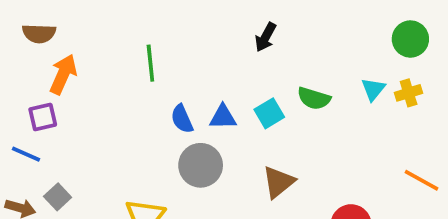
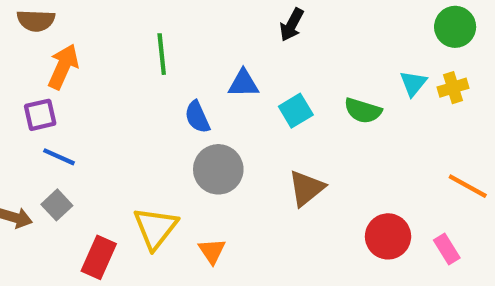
green semicircle: (314, 98) -> (363, 111), moved
blue triangle: (223, 117) -> (243, 83), moved
blue line: (26, 154) -> (59, 157), moved

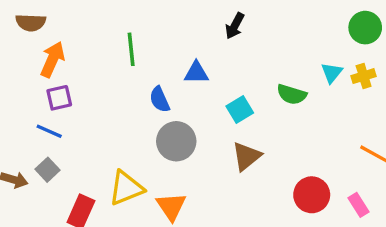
cyan square: (296, 111) -> (240, 110), moved
purple square: (40, 115) -> (59, 98), moved
yellow triangle: (155, 228) -> (126, 188), turned 30
orange triangle: (212, 251) -> (171, 206), size x1.4

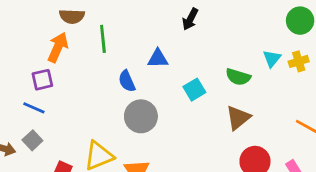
brown semicircle: (31, 23) -> (72, 16), moved
orange arrow: (53, 59) -> (58, 47), moved
brown triangle: (246, 156) -> (238, 118), moved

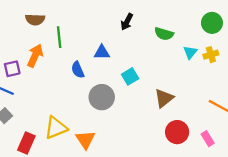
orange arrow: (58, 47) -> (35, 56), moved
green semicircle: (238, 77) -> (164, 34), moved
gray circle: (141, 116) -> (102, 97), moved

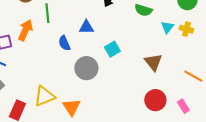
yellow cross: (211, 55) -> (186, 29), turned 32
brown triangle: (164, 98) -> (153, 62), moved, turned -30

